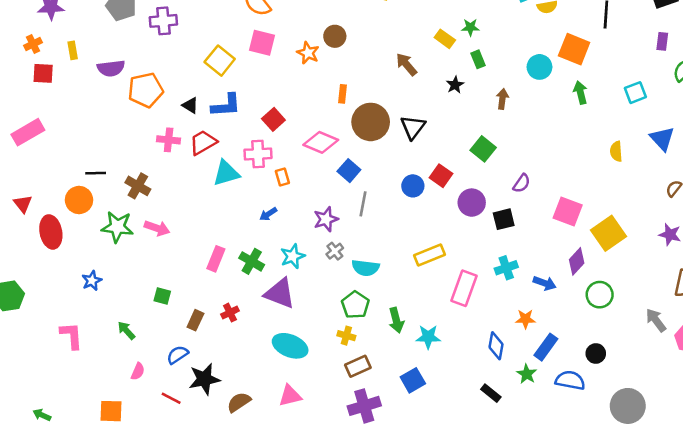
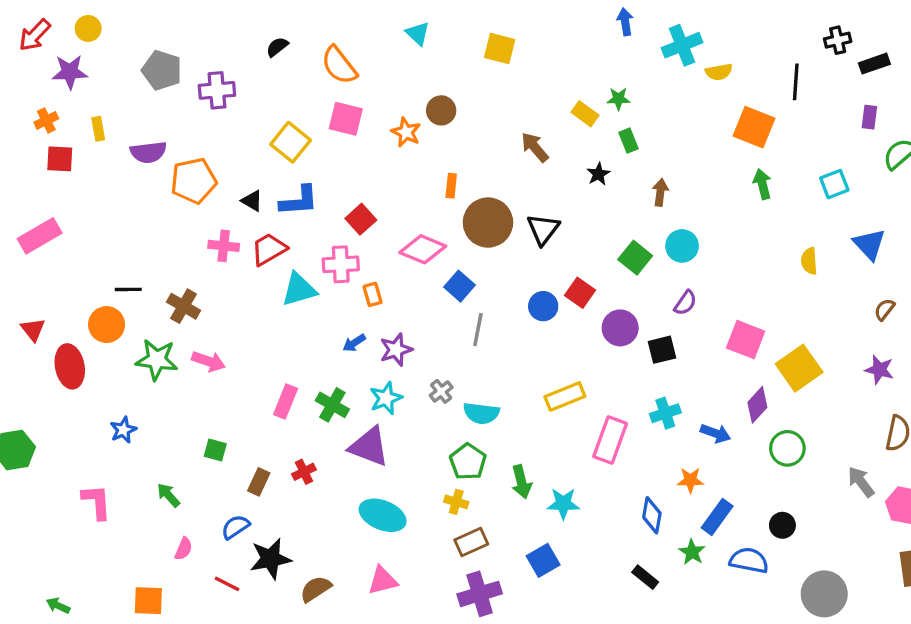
cyan circle: (539, 67) -> (682, 246), moved
purple star: (326, 219) -> (396, 350), moved

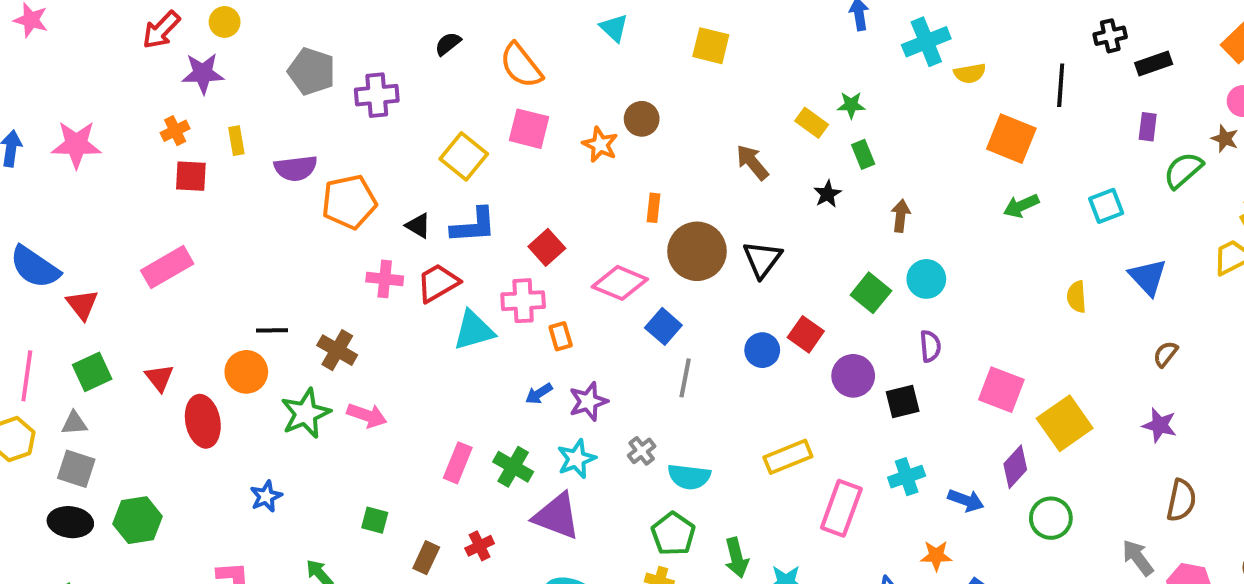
green arrow: (762, 184) -> (1021, 206), turned -100
purple semicircle: (685, 303) -> (930, 346), turned -40
green star: (157, 360) -> (306, 413), turned -30

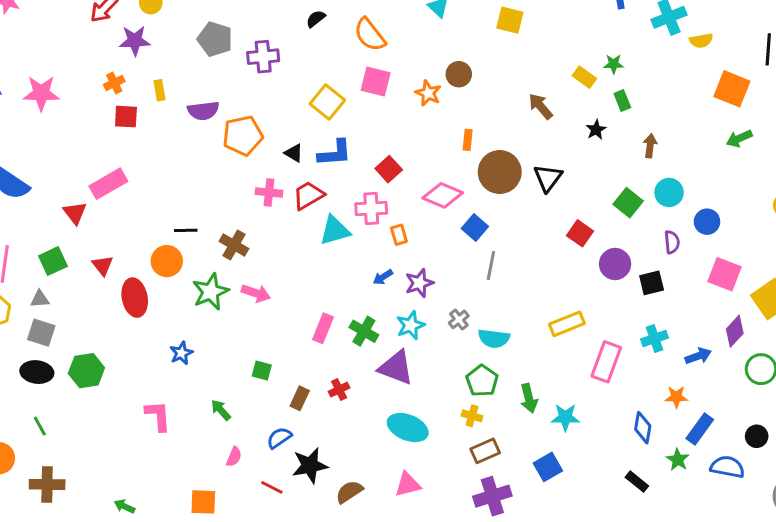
red triangle: (82, 305) -> (75, 213), moved
blue circle: (762, 350) -> (707, 222), moved
blue arrow: (966, 500) -> (698, 356), turned -40

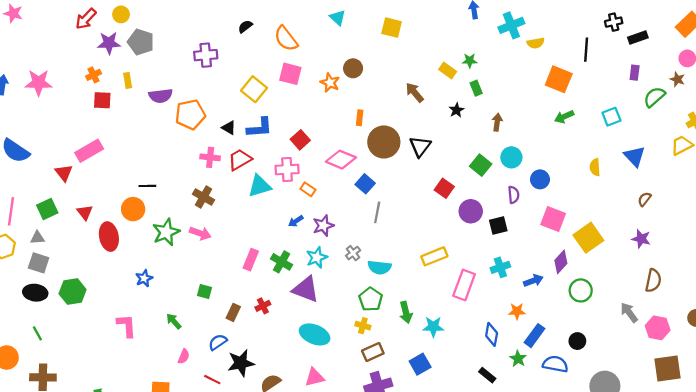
gray pentagon: (215, 39) -> (141, 42), moved
orange rectangle: (399, 235) -> (308, 189), turned -40
brown cross: (234, 245) -> (203, 197), moved

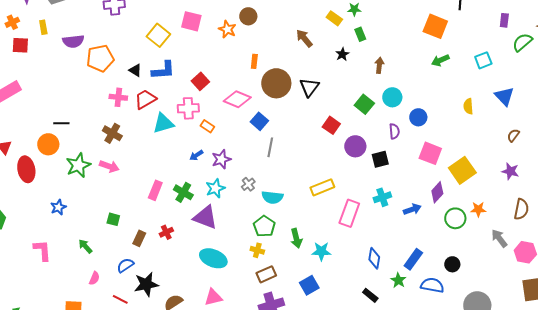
orange star: (517, 311) -> (478, 209), moved

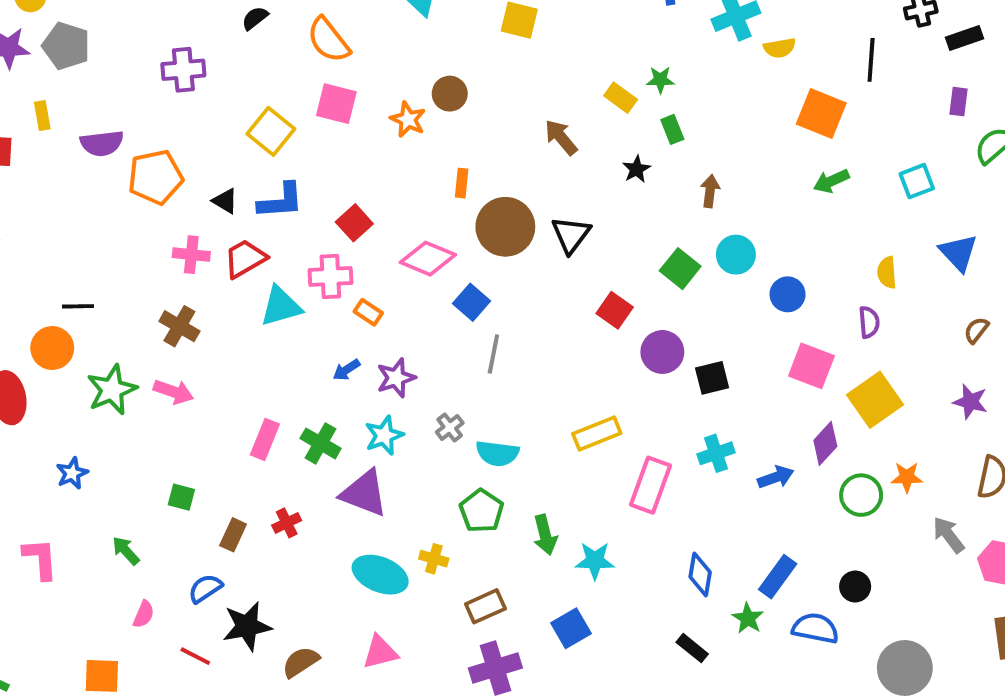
purple semicircle: (394, 131) -> (869, 322), moved
yellow cross: (257, 250) -> (434, 559), moved

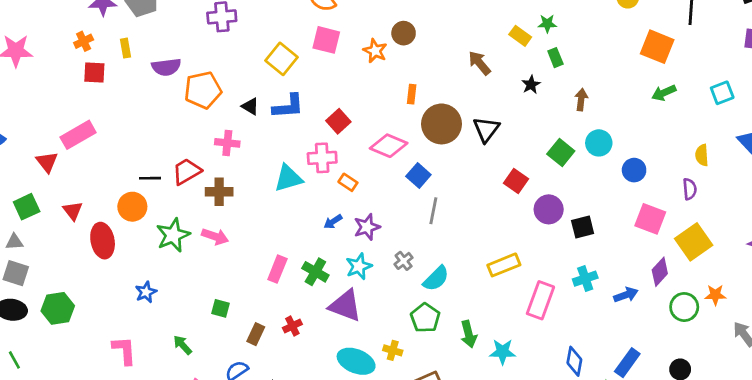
red trapezoid: (245, 259) -> (187, 171), moved
brown cross: (179, 326) -> (219, 192), turned -30
cyan semicircle: (497, 453) -> (436, 279), turned -52

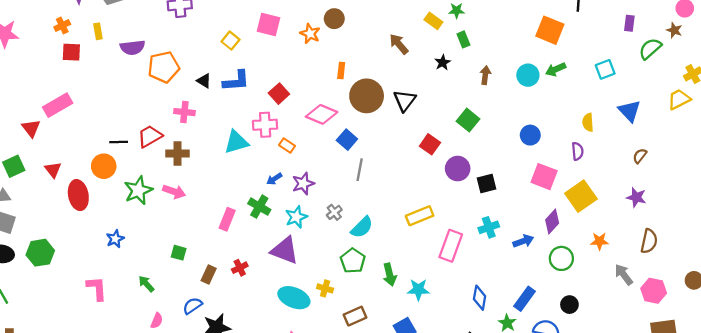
yellow square: (282, 59) -> (231, 41), size x0.7
cyan circle: (599, 143) -> (528, 75), moved
green cross: (315, 272) -> (259, 207), moved
green circle: (684, 307) -> (561, 258), moved

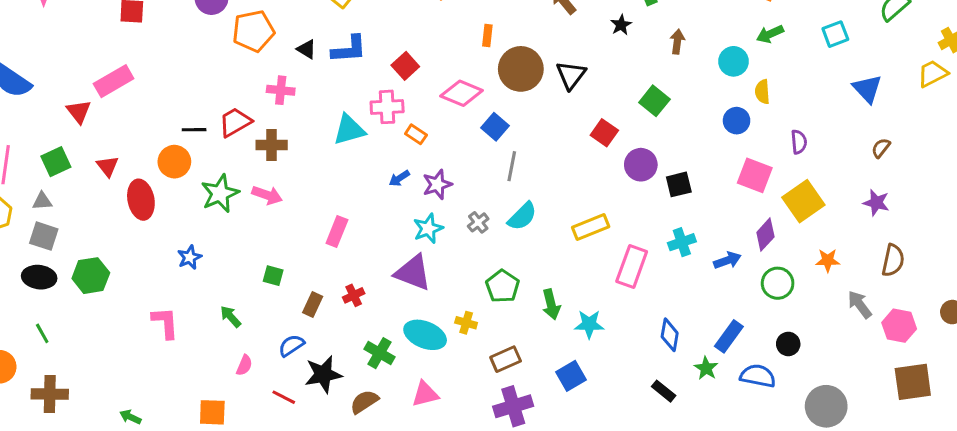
cyan circle: (528, 75) -> (734, 61), moved
yellow semicircle: (588, 122) -> (762, 92), moved
green cross: (259, 207) -> (379, 353), moved
cyan semicircle: (362, 227) -> (522, 216), moved

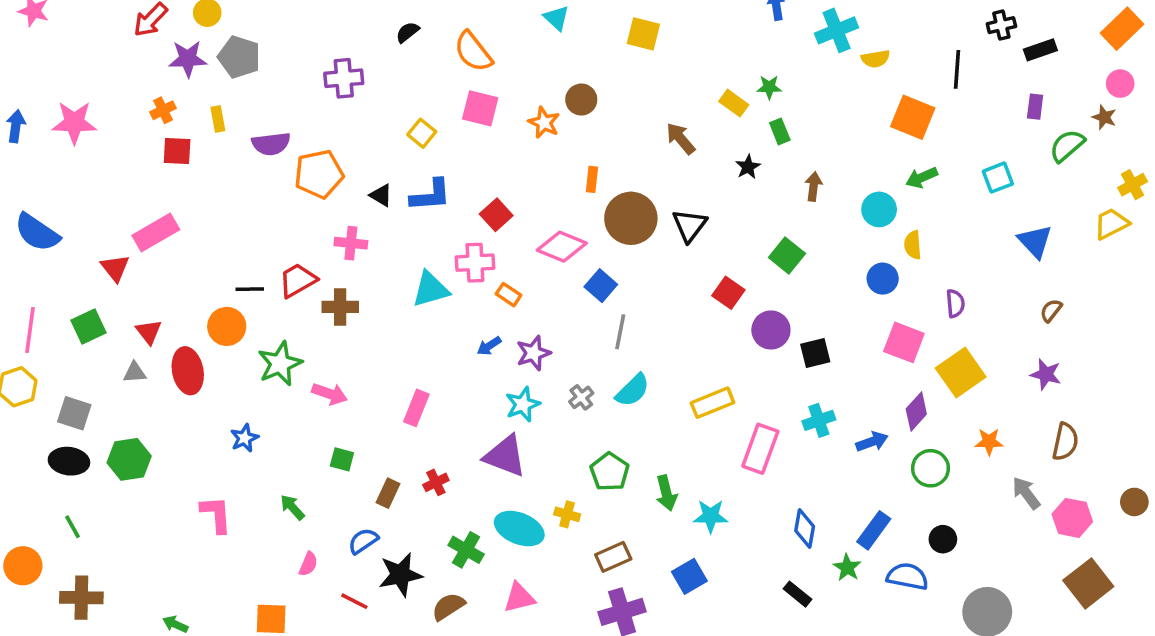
pink arrow: (267, 195) -> (330, 394), moved
gray triangle: (42, 201) -> (135, 373), moved
brown square: (913, 382) -> (1088, 583), turned -30

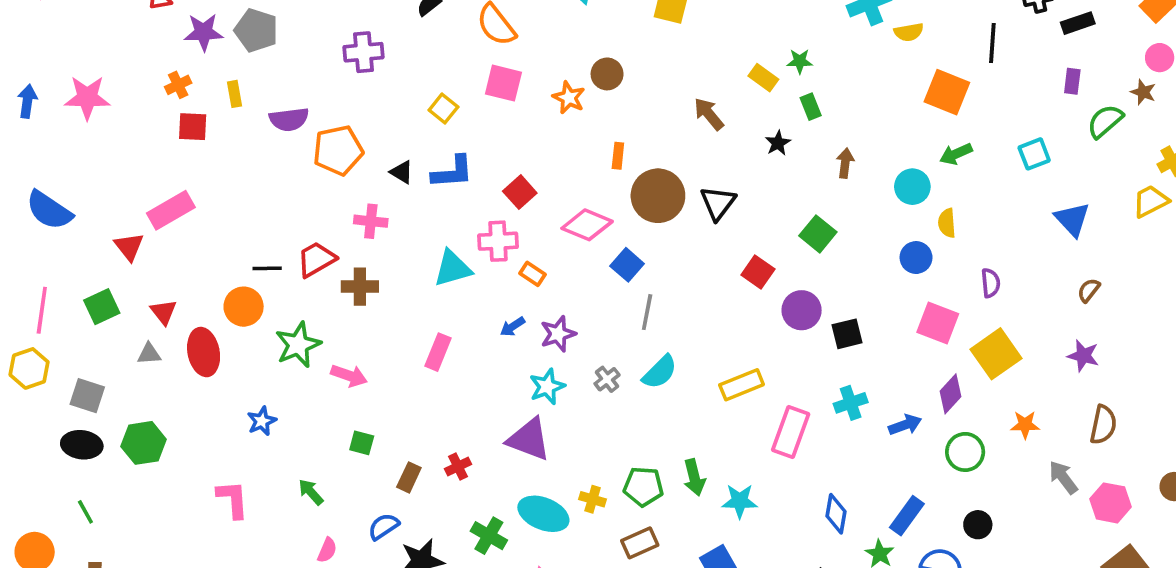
pink rectangle: (416, 408) -> (438, 352), moved
green pentagon: (610, 472) -> (643, 487), moved, turned -30

